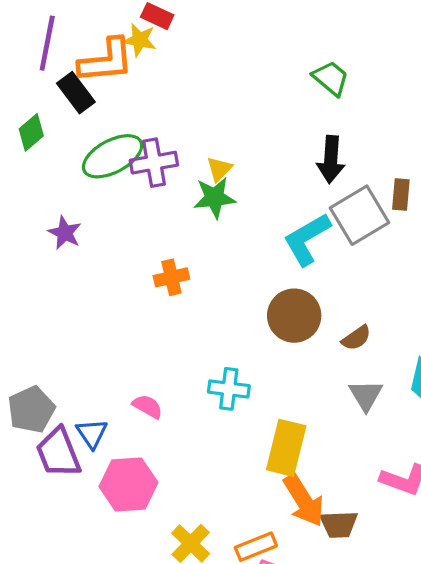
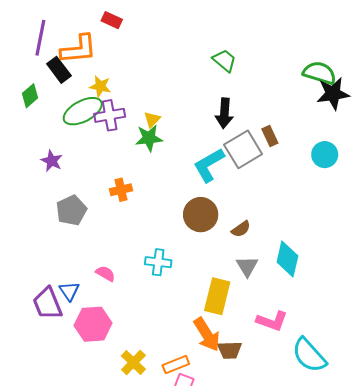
yellow star: (140, 40) -> (100, 86), moved
brown rectangle: (401, 195) -> (270, 136), turned -30
gray pentagon: (31, 410) -> (71, 210), moved
yellow rectangle: (286, 448) -> (217, 296), moved

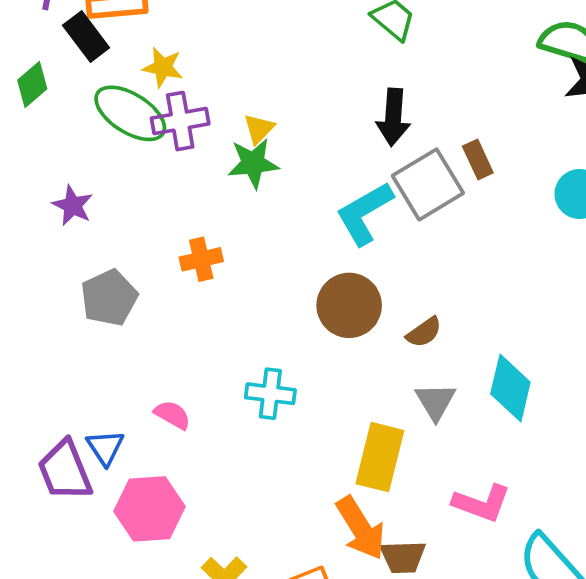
green ellipse: (83, 111) -> (130, 113), turned 60

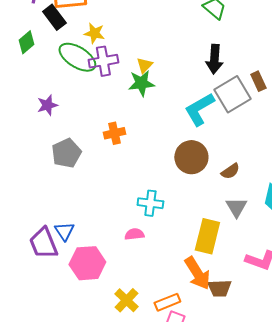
purple star: (73, 206) -> (47, 105), turned 30
pink semicircle: (172, 415) -> (134, 234), moved, turned -36

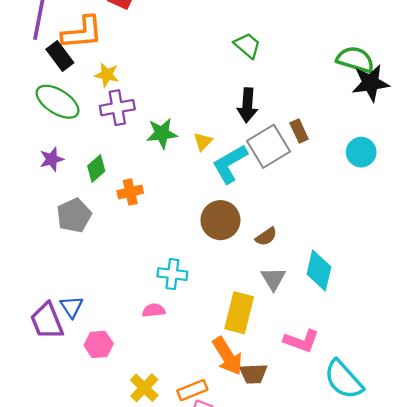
green diamond: (26, 42) -> (96, 169), moved
green ellipse: (77, 57) -> (58, 102), moved
yellow triangle: (144, 65) -> (203, 142), moved
pink hexagon: (87, 263) -> (99, 344), size x0.7

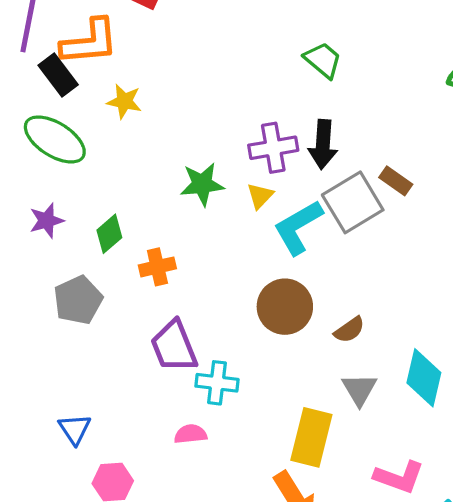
purple cross: (117, 108) -> (273, 148), moved
brown rectangle: (299, 131) -> (396, 181), turned -30
purple trapezoid: (47, 321) -> (174, 346), moved

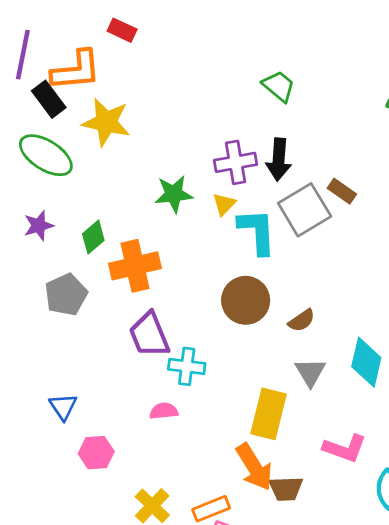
yellow star: (124, 101) -> (106, 122), size x1.6
cyan L-shape: (298, 227) -> (257, 231), turned 117
orange cross: (157, 267) -> (135, 266), size x1.6

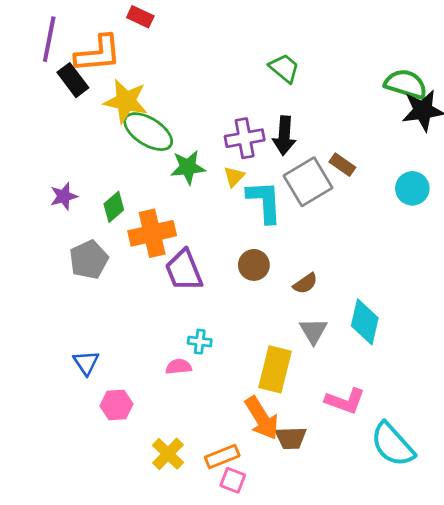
green ellipse: (46, 155) -> (148, 132), moved
brown circle: (246, 300) -> (254, 265), size x0.7
purple trapezoid: (149, 335) -> (184, 270), moved
cyan cross: (187, 366) -> (200, 342), moved, size x0.7

